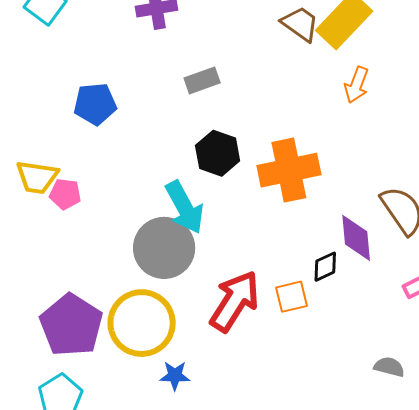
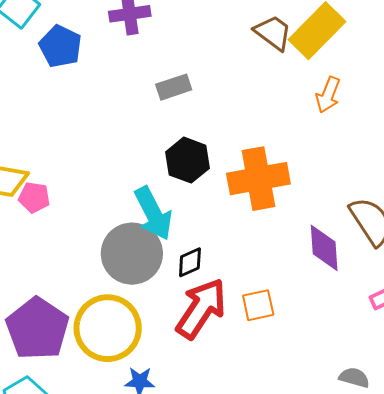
blue pentagon: (95, 104) -> (60, 46), moved, turned 30
black diamond: (325, 267) -> (190, 262), moved

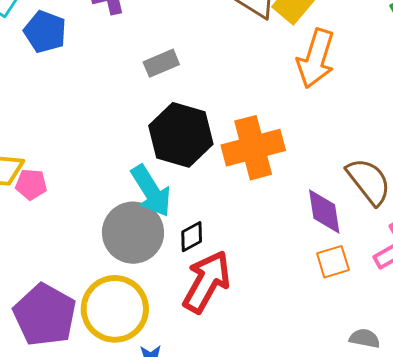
orange arrow: (328, 95) -> (316, 59), size x1.6
black hexagon: (187, 160) -> (181, 135), size x1.4
orange square: (258, 305) -> (333, 262), moved

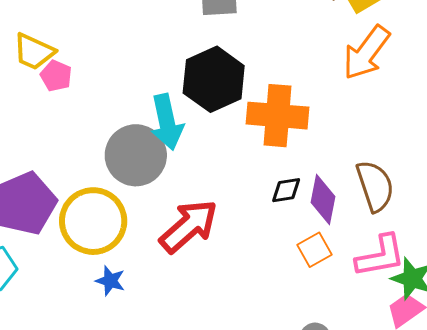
black diamond: (192, 237) -> (286, 190), moved
orange square: (333, 262) -> (314, 250), turned -32

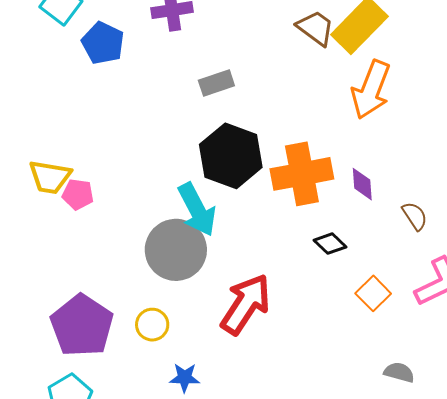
brown semicircle: (375, 186) -> (415, 216), size x0.6
black diamond: (286, 190) -> (330, 244), turned 68
purple diamond: (323, 199) -> (362, 184), moved, size x0.7
yellow circle: (93, 221) -> (152, 325), size x0.5

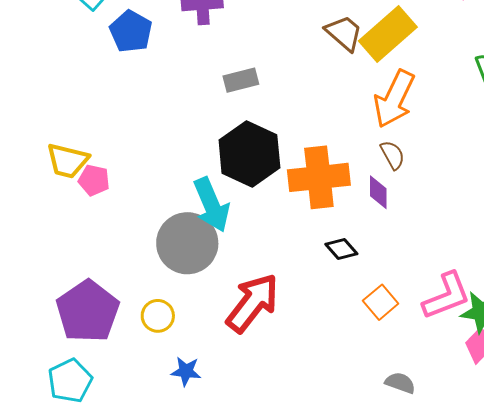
brown semicircle: (415, 216) -> (392, 155), moved

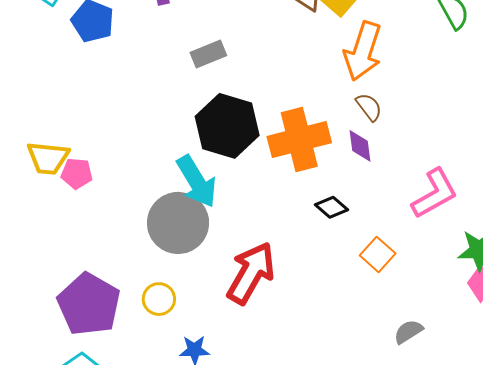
pink L-shape: (446, 296) -> (435, 194), moved
gray semicircle: (400, 383) -> (408, 332), turned -44

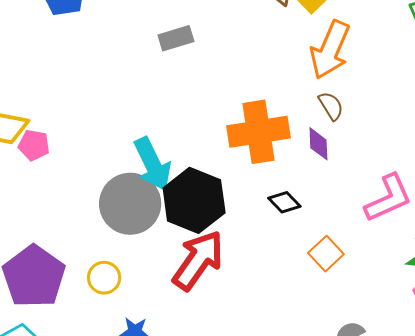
black hexagon: (227, 126) -> (194, 200), moved

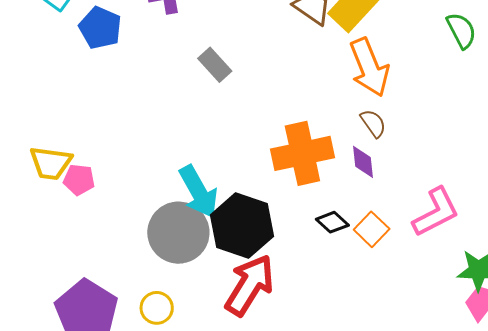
gray rectangle: (176, 38) -> (215, 65), turned 68
orange arrow: (330, 50) -> (369, 67), turned -42
orange square: (326, 254) -> (372, 229), moved

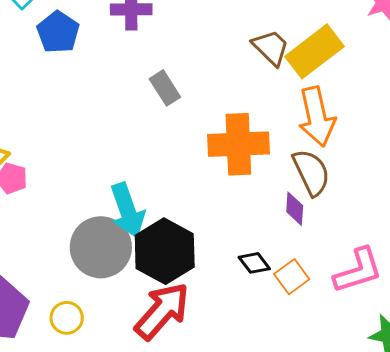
brown semicircle: (373, 123) -> (311, 172), size x1.6
orange cross: (302, 153) -> (238, 144), moved

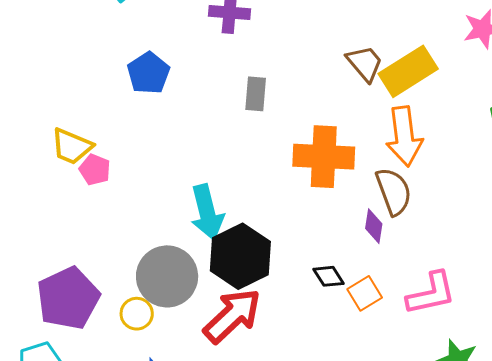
blue pentagon: (58, 32) -> (148, 73), moved
gray rectangle: (165, 88) -> (256, 94), turned 32
gray circle: (101, 247) -> (167, 276), moved

